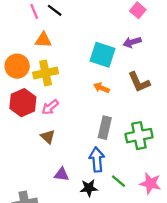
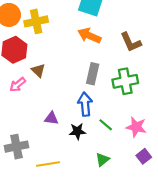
brown L-shape: (139, 82) -> (131, 42), moved
orange arrow: (101, 88) -> (89, 36), size x1.5
pink arrow: (50, 107) -> (18, 85), moved
brown triangle: (48, 137) -> (38, 70), moved

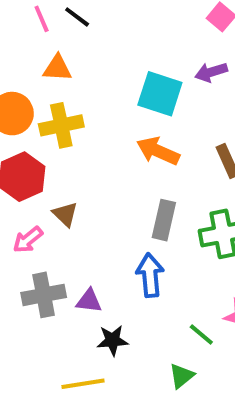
green line: (106, 125) -> (201, 334), moved
black star: (77, 131) -> (113, 340), moved
gray cross: (17, 147) -> (44, 295), moved

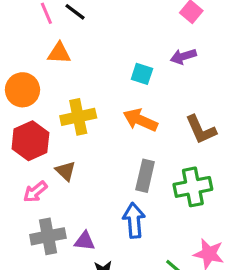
cyan square: (160, 94) -> (142, 74), size x0.6
yellow cross: (61, 125) -> (78, 117), moved

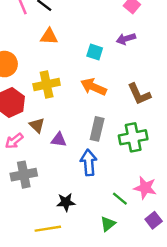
orange triangle: (59, 53) -> (49, 36), moved
purple triangle: (85, 241) -> (59, 140), moved

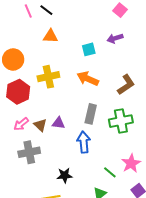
cyan square: (95, 52) -> (89, 49), turned -32
brown L-shape: (139, 94) -> (126, 85), turned -100
brown triangle: (37, 125) -> (40, 125), moved
pink star: (145, 188) -> (131, 163), turned 30

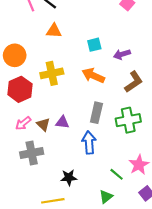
purple arrow: (115, 38) -> (122, 54), moved

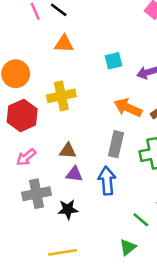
orange arrow: (93, 76) -> (128, 108), moved
purple triangle: (62, 122) -> (74, 174), moved
brown triangle: (43, 124) -> (68, 151), moved, turned -40
black star: (69, 177) -> (68, 209), moved

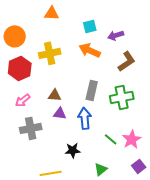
orange arrow: (128, 108) -> (90, 50), moved
black star: (68, 209) -> (73, 150), moved
green line: (141, 220) -> (111, 139), moved

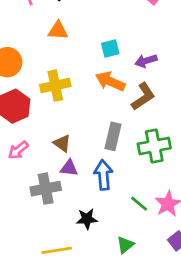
brown L-shape: (127, 61) -> (143, 97), moved
brown triangle: (55, 95) -> (62, 143), turned 32
gray cross: (31, 128) -> (46, 189), moved

